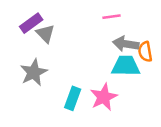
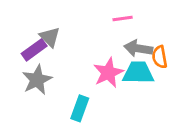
purple rectangle: (31, 23) -> (34, 50), moved
pink star: (104, 97) -> (108, 73), moved

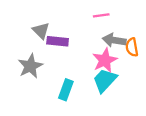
purple rectangle: (34, 50) -> (58, 41), moved, turned 42
pink star: (108, 73) -> (105, 60), moved
cyan trapezoid: (138, 73) -> (105, 80), moved, turned -48

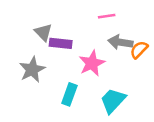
orange semicircle: (132, 47) -> (139, 50), turned 54
pink star: (105, 60) -> (92, 63), moved
cyan trapezoid: (105, 80) -> (113, 101), moved

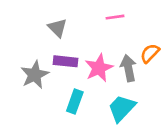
gray triangle: (43, 32) -> (57, 28), moved
gray arrow: (120, 42) -> (128, 68), moved, turned 70
purple rectangle: (61, 43) -> (65, 61), moved

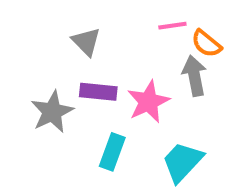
orange semicircle: (150, 53) -> (206, 44), moved, turned -95
gray arrow: (128, 68) -> (194, 76), moved

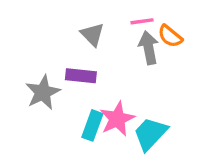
gray triangle: (86, 42) -> (92, 34), moved
gray arrow: (194, 76) -> (149, 48), moved
pink star: (148, 102) -> (117, 119), moved

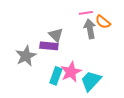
gray triangle: (92, 34) -> (56, 35), moved

